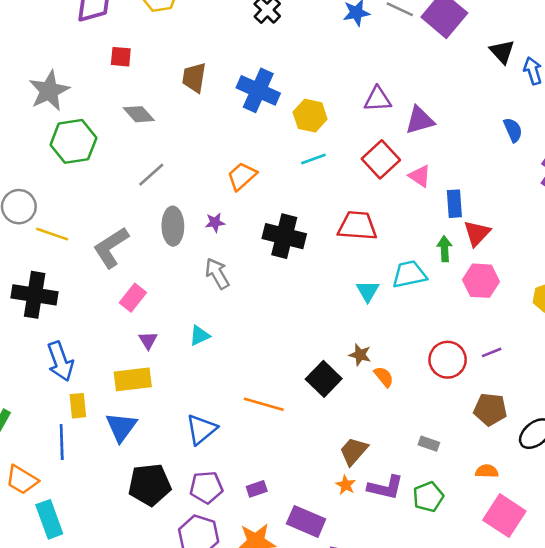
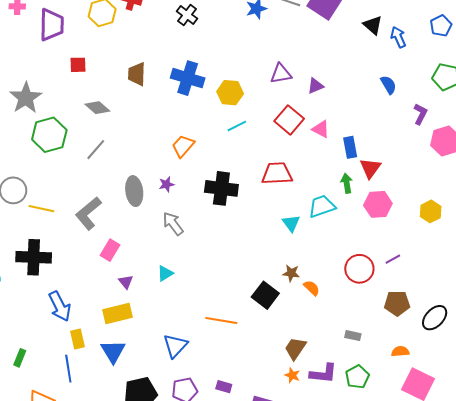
purple triangle: (420, 120) -> (315, 86), size x0.7
gray line: (151, 175) -> (96, 150), moved
purple rectangle: (257, 489) -> (224, 387), turned 42

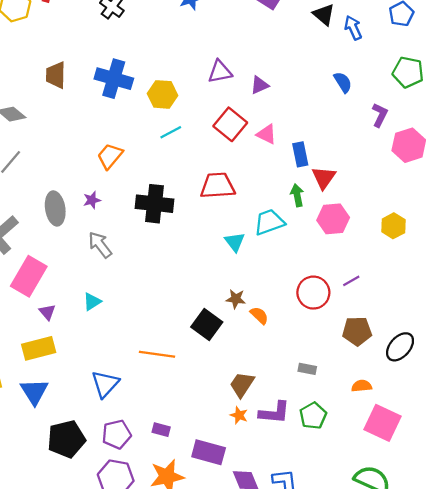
pink rectangle: (110, 250) -> (29, 276), size x1.6

